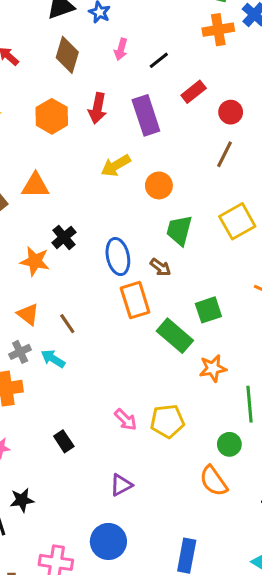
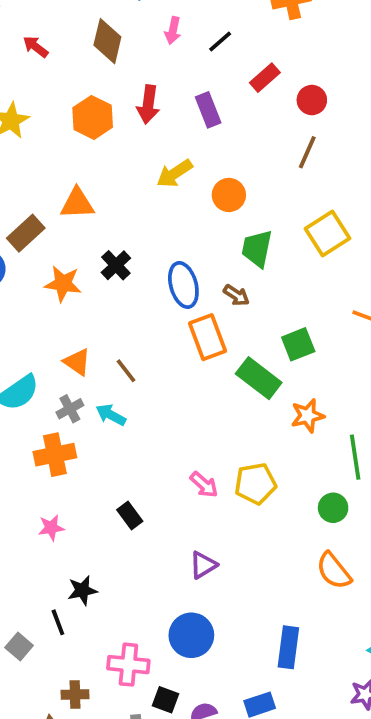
purple rectangle: (146, 115) -> (208, 110), size x0.7
orange star: (35, 261) -> (63, 284), moved
orange semicircle: (214, 481) -> (334, 571), moved

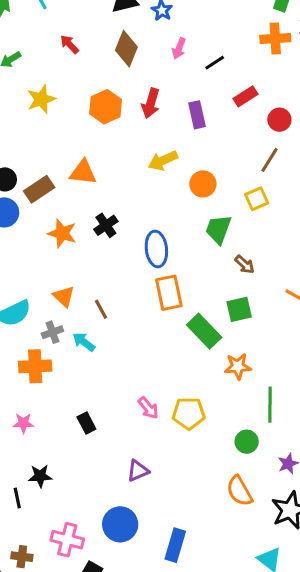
yellow square: (328, 234) -> (257, 199), moved, size x0.7
brown arrow: (236, 295) -> (245, 264), moved
blue rectangle: (288, 647) -> (175, 545), moved

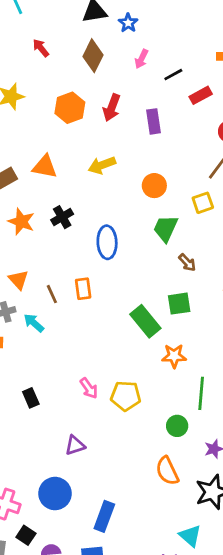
red rectangle: (245, 96) -> (201, 95), moved
yellow arrow: (163, 161) -> (102, 165), moved
orange rectangle: (169, 293) -> (83, 289), moved, size x0.7

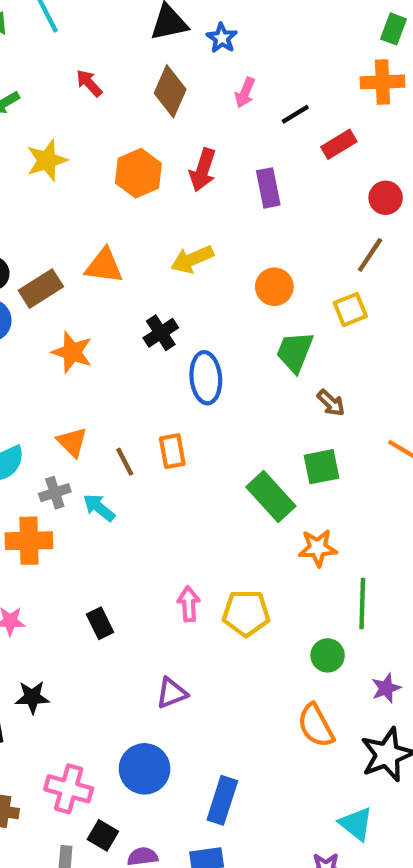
black cross: (62, 217) -> (161, 333), moved
pink arrow: (89, 388) -> (189, 604), turned -145

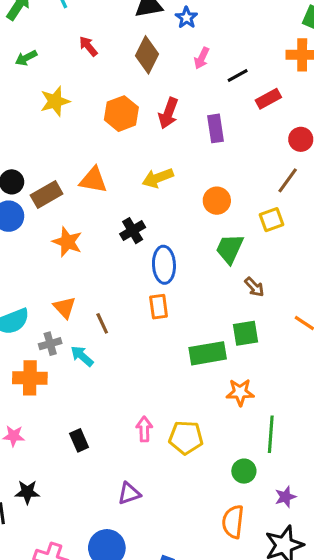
orange rectangle: (172, 451) -> (159, 307), moved
green rectangle: (271, 496) -> (208, 353), turned -60
orange semicircle: (316, 726) -> (233, 522), turned 32

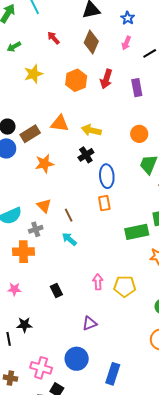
blue star: (186, 18) -> (128, 18), moved
yellow arrow: (158, 178) -> (91, 130), moved, turned 36
orange star: (67, 242) -> (44, 164), turned -30
cyan arrow: (82, 356) -> (69, 239), moved

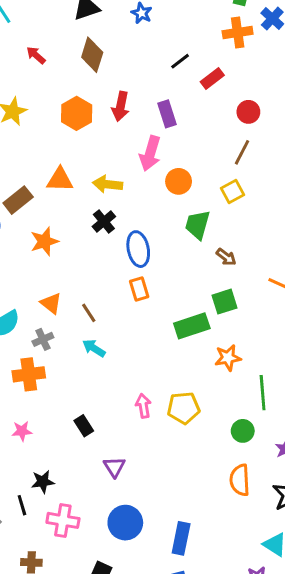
pink arrow: (126, 43) -> (150, 153), moved, size x1.6
purple triangle: (90, 323) -> (114, 467), moved, turned -35
pink cross: (41, 368) -> (63, 520), moved

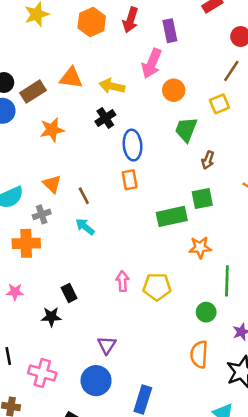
brown arrow: (226, 257) -> (208, 160), turned 66
purple triangle: (114, 467) -> (107, 345), moved
black star: (43, 482) -> (51, 317), moved

